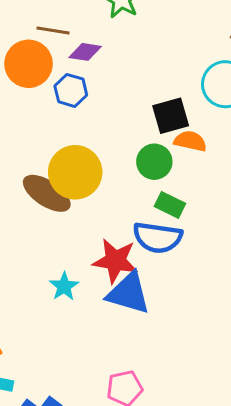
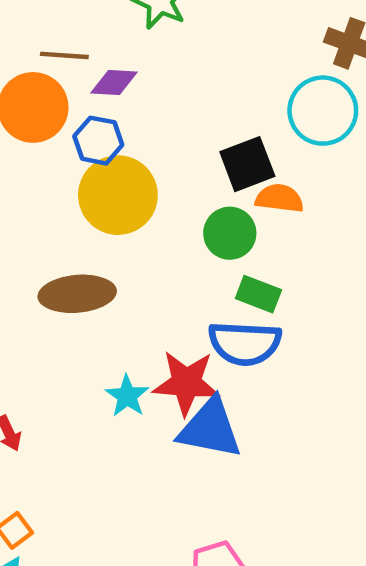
yellow circle: (75, 172) -> (118, 195), moved
brown ellipse: (47, 193) -> (77, 294), turned -33
cyan star: (64, 286) -> (127, 396), moved

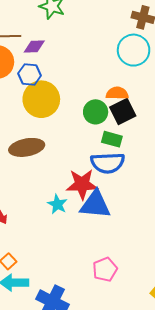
black square: (247, 164) -> (123, 111), moved
cyan star: (127, 396) -> (57, 204), moved

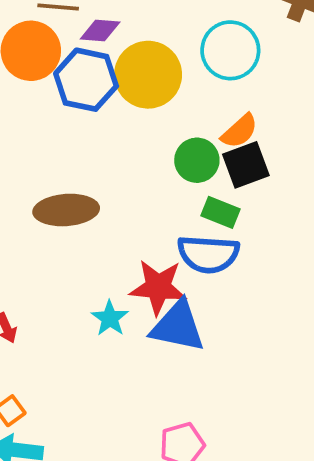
cyan circle: (134, 50) -> (230, 50), moved
blue hexagon: (30, 74) -> (86, 80), size x1.5
orange semicircle: (117, 93) -> (240, 131), turned 130
yellow circle: (41, 99) -> (148, 75), moved

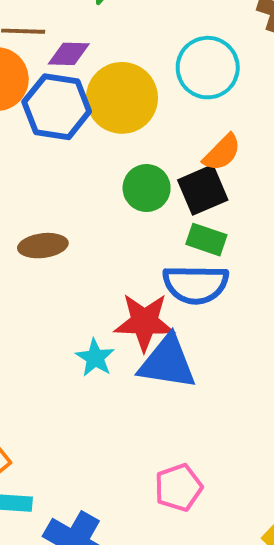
green circle: (197, 160) -> (147, 188), moved
black square: (246, 165) -> (203, 190), moved
brown ellipse: (66, 210) -> (43, 246), size x0.7

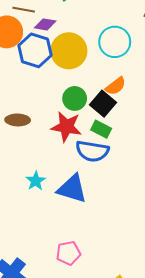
black square: (203, 190) -> (103, 104), turned -35
red star: (144, 322) -> (66, 127), moved

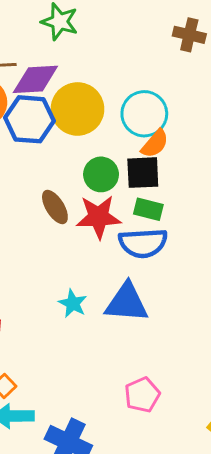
purple diamond: (45, 24) -> (35, 79), size x1.5
cyan circle: (115, 42) -> (144, 114), moved
black square: (103, 104) -> (143, 173), turned -30
brown ellipse: (18, 120) -> (55, 207), moved, turned 70

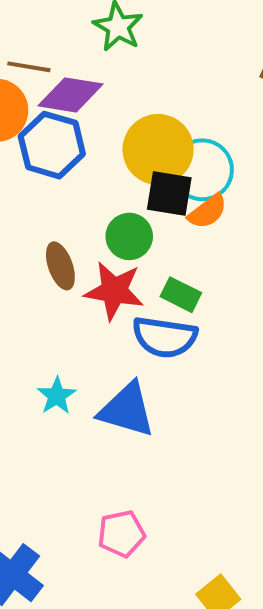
yellow circle: (77, 109) -> (158, 149), moved
black square: (143, 173) -> (169, 193), moved

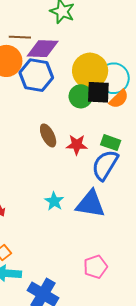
green circle: (129, 236) -> (81, 96), moved
red star: (114, 291) -> (77, 145), size x0.7
blue semicircle: (165, 337) -> (105, 165), turned 120

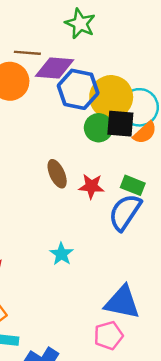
blue hexagon: (36, 75) -> (78, 89), moved
blue triangle: (90, 204) -> (122, 302), moved

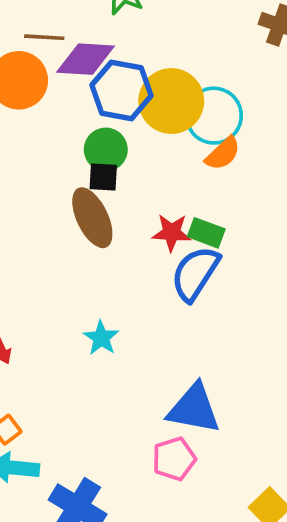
black square: (120, 124) -> (103, 177), moved, size x0.7
green circle: (99, 128) -> (106, 150), moved
brown ellipse: (57, 174) -> (92, 218), size x1.4
red star: (91, 186) -> (171, 233), moved

